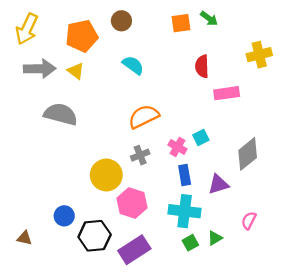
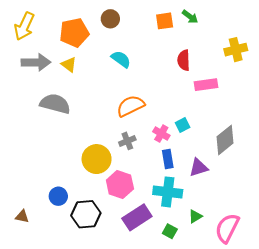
pink semicircle: (249, 221) -> (227, 228), moved, size x1.8
green square: (190, 243) -> (170, 231), moved, turned -32
purple rectangle: (134, 250) -> (137, 217), moved

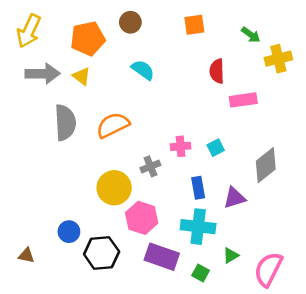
green arrow: (190, 17) -> (251, 35), moved
gray semicircle: (55, 104) -> (65, 123), turned 72
orange semicircle: (131, 106) -> (113, 125), moved
pink cross: (161, 134) -> (181, 146), moved, turned -35
purple rectangle: (137, 217) -> (162, 257), turned 52

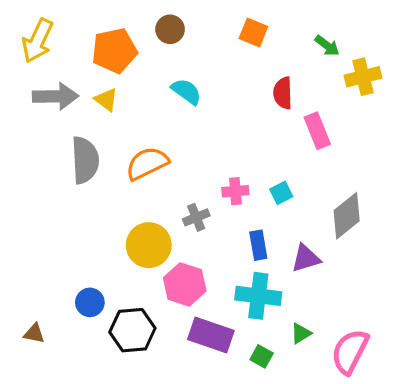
orange square: (194, 25) -> (253, 33), turned 30
pink rectangle: (243, 100) -> (317, 131), turned 76

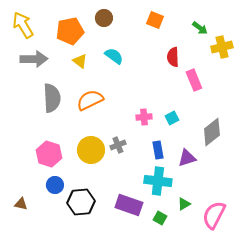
yellow arrow: (38, 41) -> (23, 25), turned 124
yellow triangle: (106, 100) -> (80, 61), moved
gray cross: (196, 217) -> (118, 145), moved
pink hexagon: (185, 284) -> (49, 154), moved

